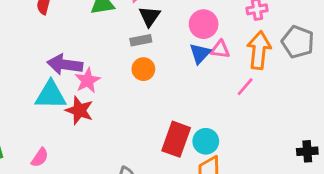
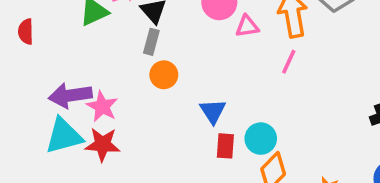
gray rectangle: (141, 40) -> (151, 42), turned -48
blue triangle: (200, 53) -> (213, 111), moved
red rectangle: (176, 139) -> (225, 146), size x0.6

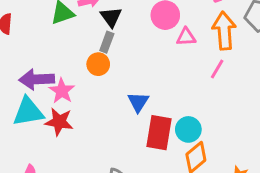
orange circle: (164, 75) -> (98, 64), moved
blue triangle: (213, 111) -> (138, 102), moved
red rectangle: (225, 146) -> (159, 133), size x1.6

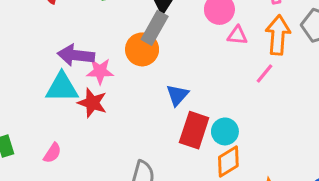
gray rectangle: (107, 42) -> (155, 28), size x1.5
orange circle: (98, 64) -> (142, 49), size x1.4
pink star: (62, 91) -> (100, 71), turned 30

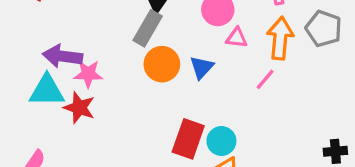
orange circle: (142, 49) -> (162, 64), moved
blue triangle: (177, 95) -> (202, 67), moved

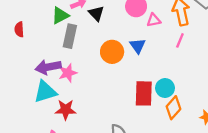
gray rectangle: (148, 28) -> (70, 36), moved
red star: (79, 108) -> (66, 110), moved

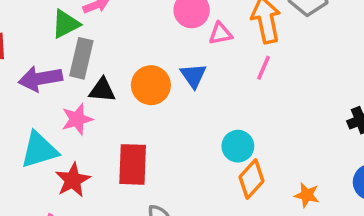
black triangle: (96, 13) -> (102, 90), moved, turned -42
purple arrow: (48, 67) -> (40, 79), moved
red rectangle: (144, 93) -> (133, 164), moved
red star: (66, 110) -> (73, 180), turned -30

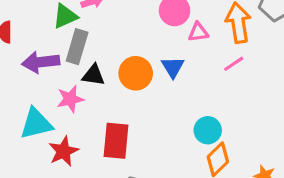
pink line: (264, 68) -> (234, 64), turned 30

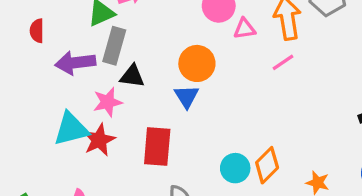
blue triangle: (173, 67) -> (186, 97), moved
orange circle: (136, 73) -> (197, 63), moved
cyan circle: (208, 130) -> (235, 168), moved
red star: (63, 151) -> (99, 140), moved

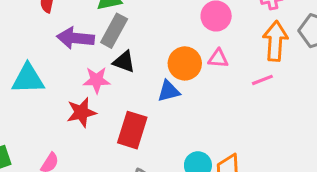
pink triangle: (244, 29) -> (218, 59), moved
blue triangle: (186, 97) -> (169, 91), turned 35
cyan triangle: (71, 129) -> (28, 79), moved

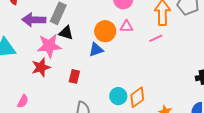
pink star: (97, 80) -> (49, 46), size x1.4
red rectangle: (132, 130) -> (74, 76), size x0.6

